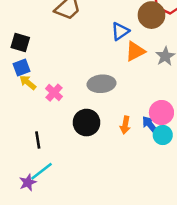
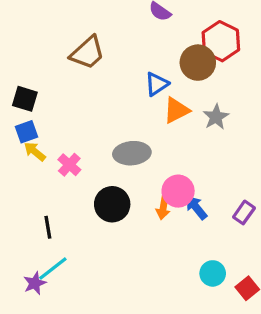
pink circle: (161, 113) -> (178, 191), moved
cyan circle: (163, 135) -> (213, 273), moved

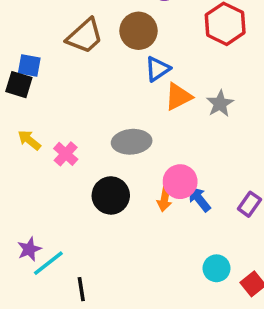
brown circle: (198, 63) -> (139, 31), moved
blue square: (27, 132) -> (29, 65), moved, turned 30
black line: (48, 227) -> (81, 289), moved
purple star: (35, 283) -> (29, 249), moved

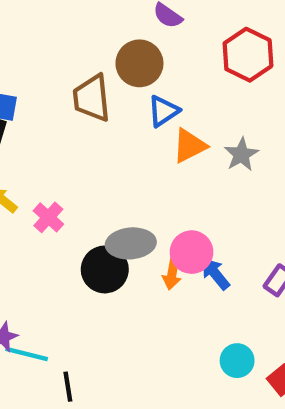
brown trapezoid: (85, 36) -> (92, 98), moved, turned 126
gray ellipse: (132, 142) -> (131, 243), moved
cyan line: (48, 263) -> (27, 354), turned 52

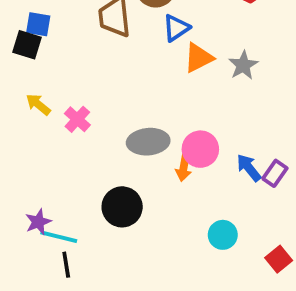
black circle: (105, 269) -> (122, 207), moved
blue arrow: (215, 274) -> (249, 168), moved
cyan circle: (237, 361) -> (223, 235), moved
black line: (68, 387) -> (66, 265), moved

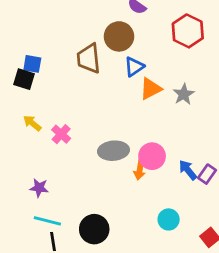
black circle: (122, 207) -> (94, 229), moved
purple star: (38, 222) -> (39, 188), moved, turned 30

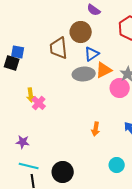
yellow arrow: (32, 123) -> (31, 95), moved, turned -136
gray ellipse: (113, 151) -> (84, 74), moved
pink circle: (152, 156) -> (120, 88), moved

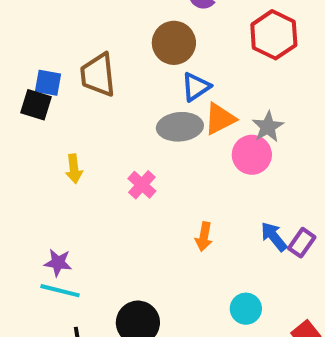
brown trapezoid: (59, 48) -> (98, 75), moved
pink cross: (39, 103) -> (142, 185), moved
cyan line: (29, 166) -> (60, 291), moved

